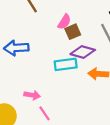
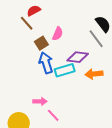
brown square: (73, 32) -> (41, 43), moved
blue arrow: (16, 48) -> (46, 63), moved, turned 85

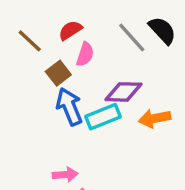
red semicircle: (34, 11) -> (70, 30), moved
gray line: (96, 39) -> (132, 37), moved

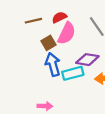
brown line: (30, 41) -> (33, 21), turned -63
pink semicircle: (85, 54) -> (67, 33), size x1.5

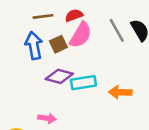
purple diamond: (87, 60) -> (59, 76), moved
blue arrow: (53, 64) -> (34, 46), moved

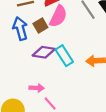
cyan rectangle: (83, 83) -> (64, 56), turned 72

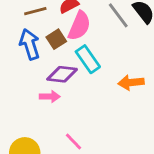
cyan rectangle: (64, 56) -> (88, 59), moved
pink arrow: (37, 88) -> (50, 97), moved

